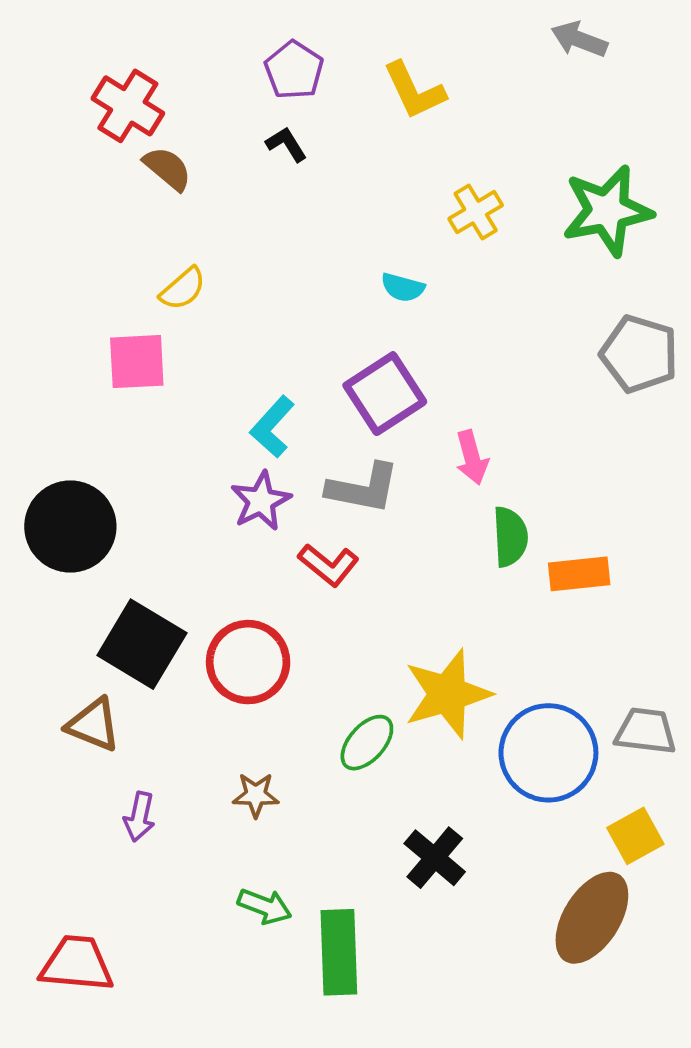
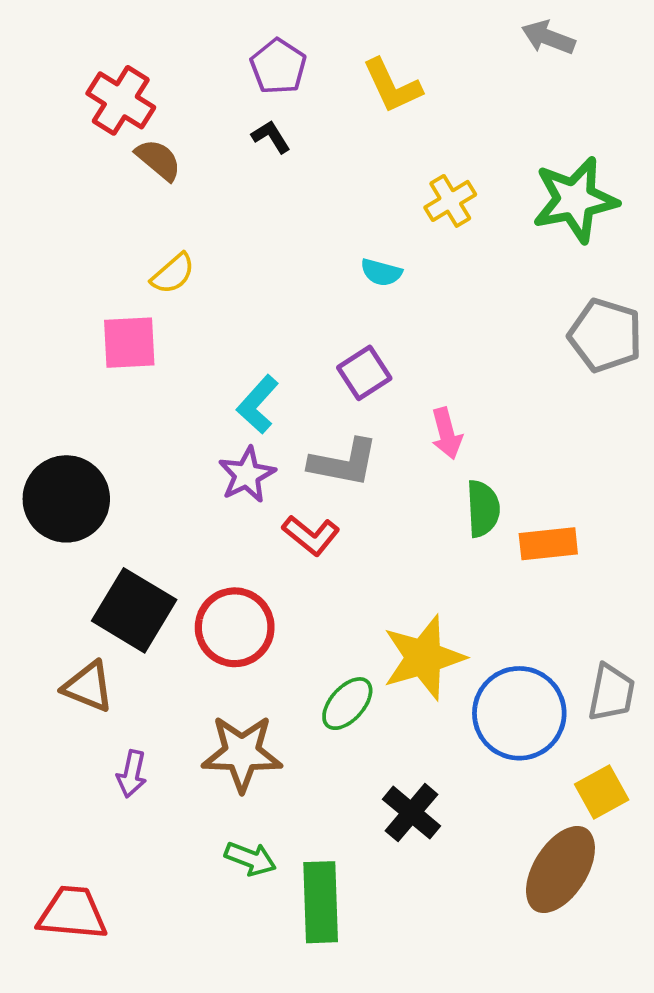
purple square: (385, 394) -> (364, 373), size x0.7
gray trapezoid: (646, 731) -> (611, 693), turned 94
brown star: (256, 795) -> (242, 753), size x1.8

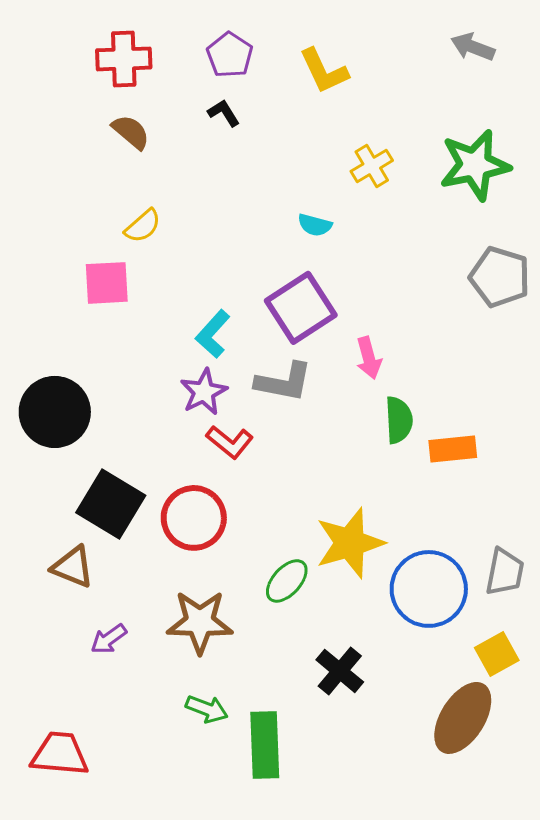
gray arrow: (548, 37) -> (473, 47), moved
red cross: (121, 100) -> (124, 59), moved, turned -34
purple square: (364, 373) -> (301, 308), size x1.6
red L-shape: (311, 535) -> (230, 442), moved
purple arrow: (132, 774) -> (109, 639), turned 42

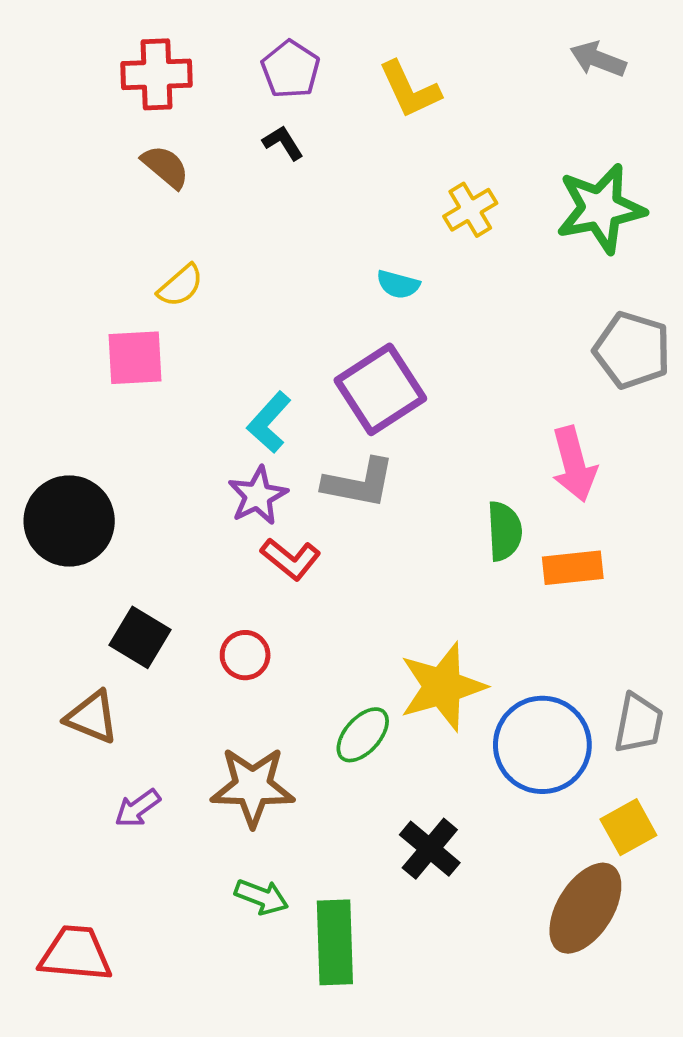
pink arrow: (369, 358) -> (574, 464), moved, size x1.4
black square: (111, 504) -> (140, 637), size x0.7
red circle: (194, 518) -> (245, 655), size x0.6

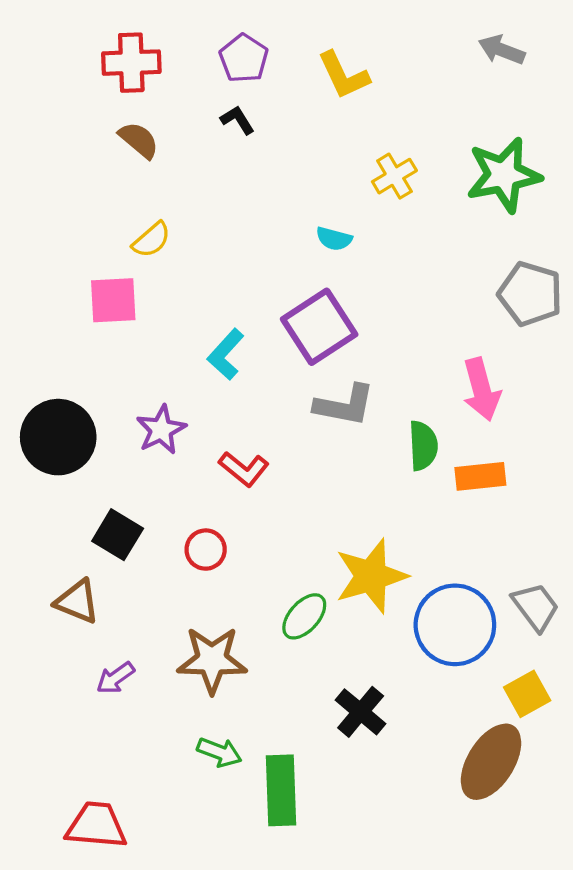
gray L-shape: (359, 483) -> (345, 405), moved
purple star: (258, 496) -> (161, 430), moved
gray trapezoid: (639, 723) -> (536, 607), turned -48
red trapezoid: (76, 954) -> (96, 825), moved

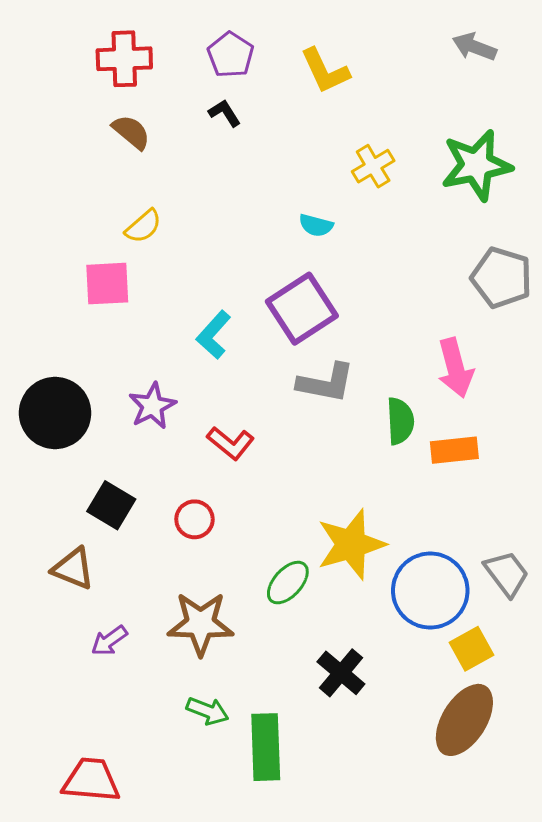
yellow square: (527, 694) -> (471, 649), moved

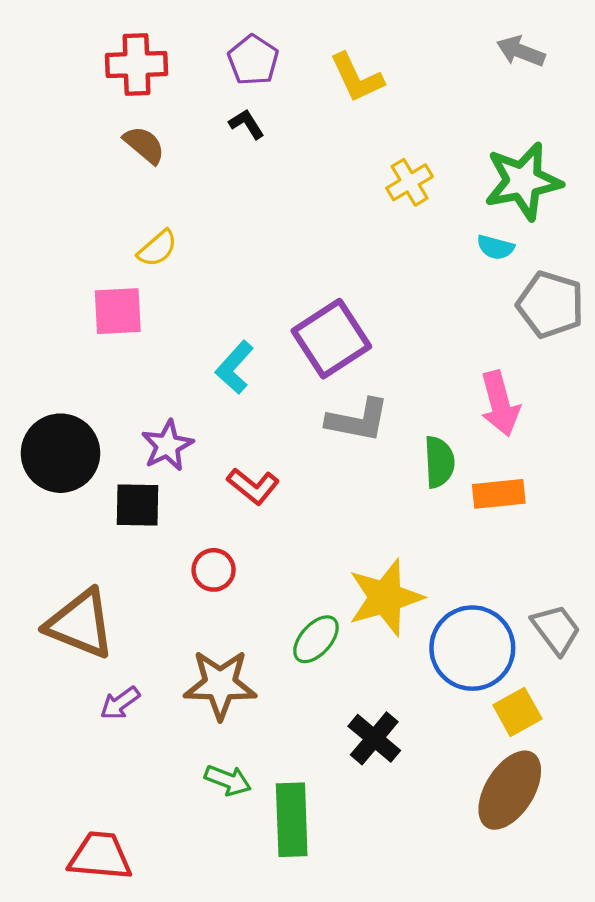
cyan semicircle: (316, 225) -> (495, 247), moved
black square: (111, 505) -> (138, 505), moved, turned -30
brown triangle: (73, 568) -> (80, 624), size x1.5

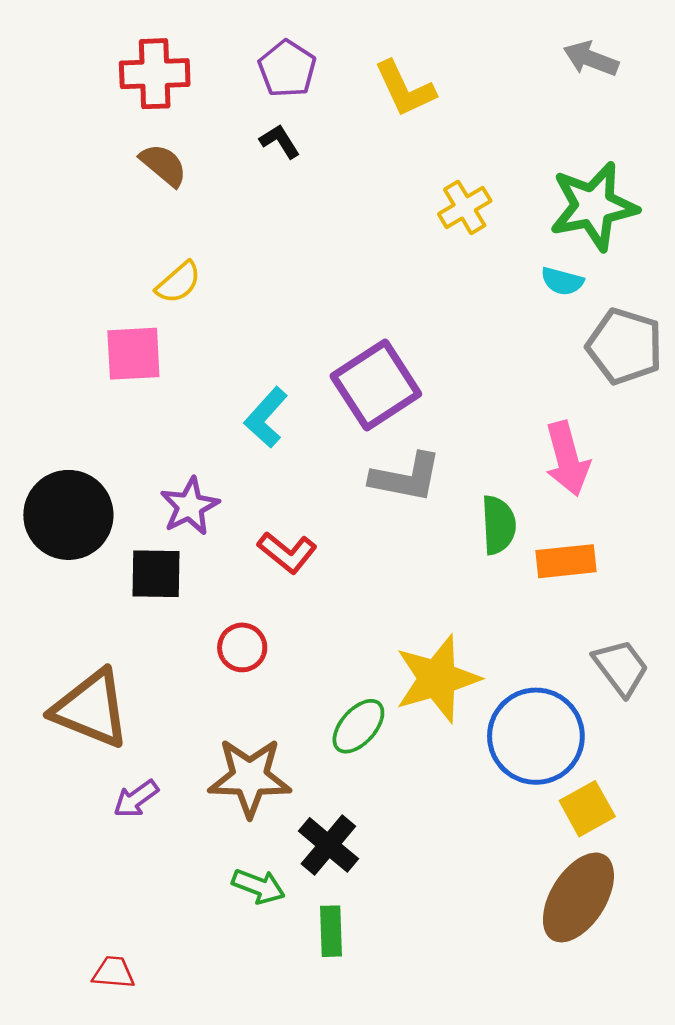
gray trapezoid: (556, 629) -> (621, 667), moved
black cross: (374, 738) -> (328, 845), moved
green rectangle: (292, 820) -> (331, 931), size x0.6
red trapezoid: (100, 856) -> (113, 972), size x0.6

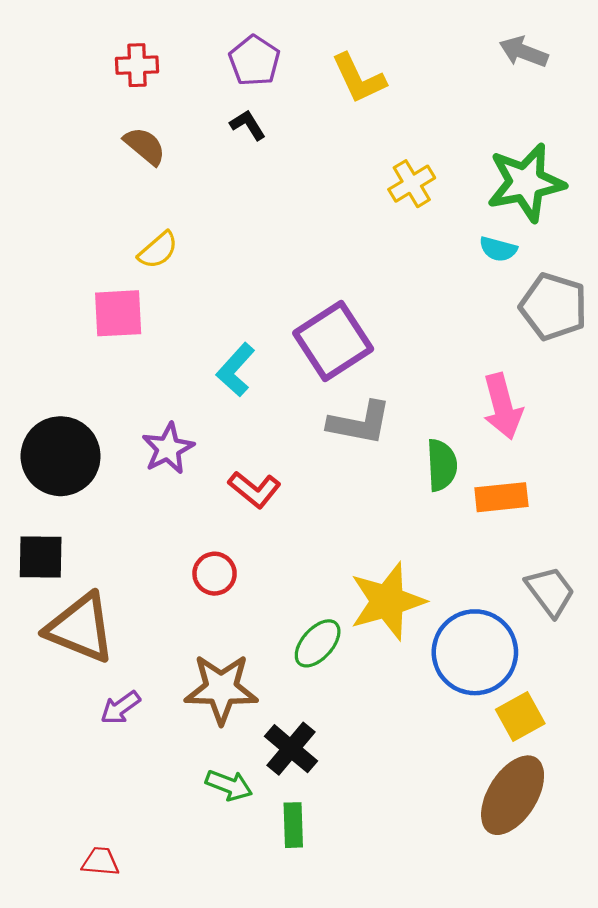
red cross: (155, 74) -> (137, 65), size x0.7
black square: (156, 574) -> (41, 557), moved

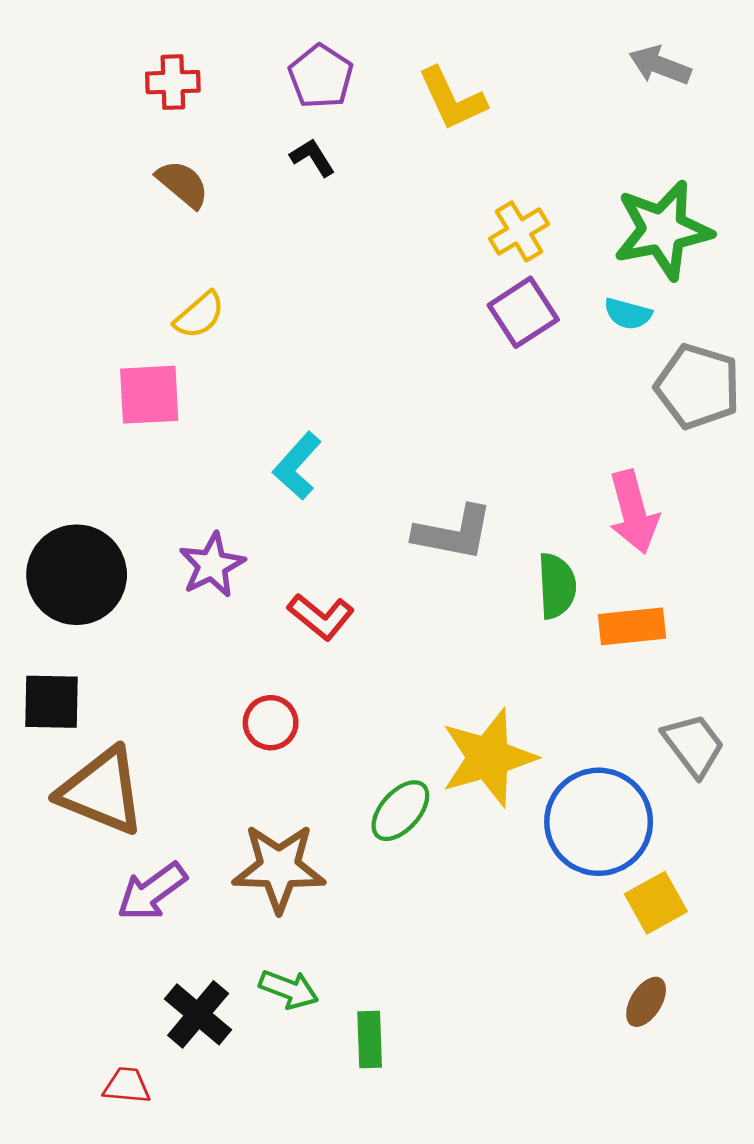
purple square: (333, 341) -> (523, 312), moved, size x0.7
purple arrow: (120, 708) -> (152, 892), size x1.4
black cross: (291, 749) -> (198, 1014), moved
brown ellipse: (513, 795) -> (646, 1002), size x0.5

